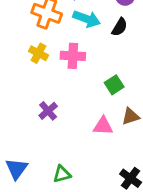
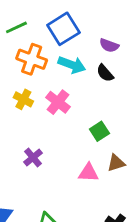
black semicircle: (120, 27) -> (105, 73), turned 108
pink cross: (73, 56) -> (58, 102), turned 35

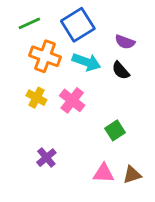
brown triangle: (116, 163) -> (132, 175), moved

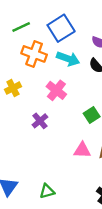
yellow cross: (36, 98) -> (13, 88), moved, turned 35
purple cross: (46, 158) -> (40, 121), moved

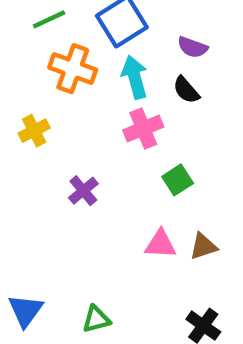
cyan arrow: (68, 59) -> (135, 77), turned -125
pink cross: (56, 90) -> (143, 129), moved, turned 30

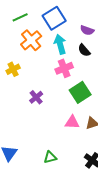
orange cross: (73, 69) -> (31, 40), turned 30
green square: (178, 180) -> (80, 92), size x1.5
green triangle: (96, 319) -> (50, 157), moved

